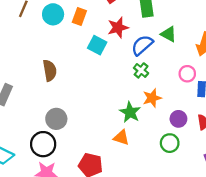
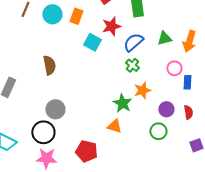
green triangle: (169, 34) -> (164, 38), moved, turned -42

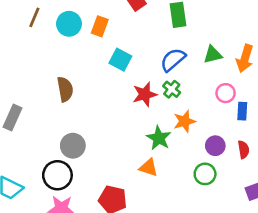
red star: (111, 26) -> (145, 94), moved

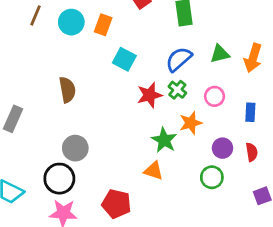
pink circle: (226, 93) -> (215, 96), moved

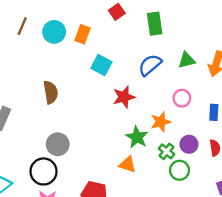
green cross: (177, 90) -> (166, 151), moved

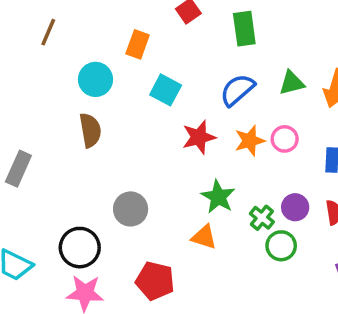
cyan circle: (54, 32) -> (95, 79), moved
orange star: (161, 122) -> (250, 141), moved
gray circle: (58, 144) -> (131, 209), moved

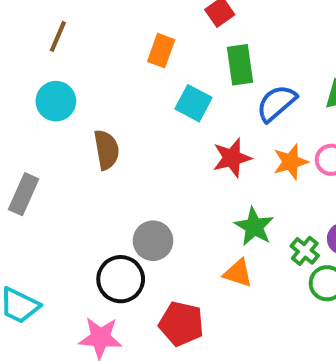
green rectangle: (244, 29) -> (240, 65), moved
cyan circle: (95, 79) -> (56, 101), moved
black circle: (80, 248) -> (121, 279), moved

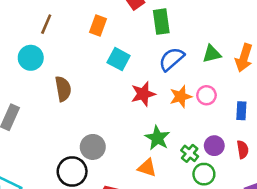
brown line: (58, 36) -> (46, 24), moved
green rectangle: (240, 65) -> (161, 22), moved

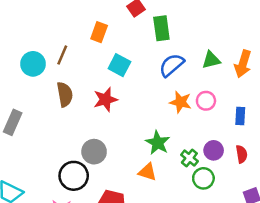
brown line: (46, 24) -> (62, 55), moved
red star: (143, 94) -> (105, 99), moved
orange star: (181, 97) -> (181, 102), turned 30

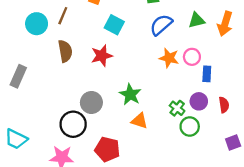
blue rectangle: (240, 116) -> (207, 74), moved
green star: (158, 143) -> (130, 95), moved

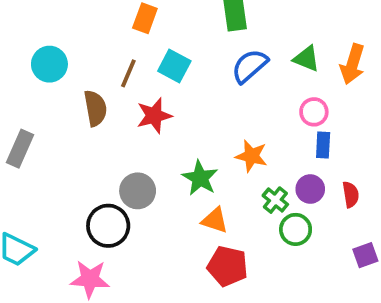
brown line: (63, 16) -> (128, 73), moved
green triangle: (197, 20) -> (307, 59), turned 36
pink circle: (192, 57) -> (314, 112), moved
orange star: (169, 58) -> (251, 156), moved
red pentagon: (107, 149) -> (228, 266), moved

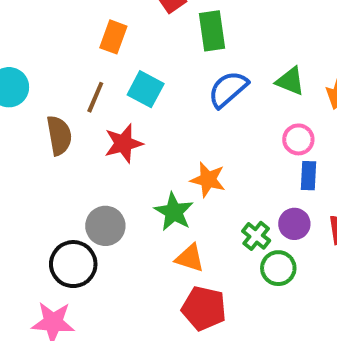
orange star: (251, 156) -> (208, 180), moved

